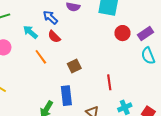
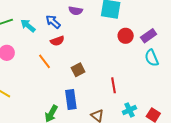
cyan arrow: (30, 32) -> (28, 26), moved
red semicircle: (54, 37) -> (57, 41), turned -64

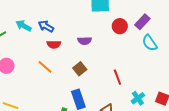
purple semicircle: (76, 11) -> (85, 41), moved
cyan arrow: (28, 26) -> (24, 26), moved
red semicircle: (57, 41) -> (54, 44), turned 32

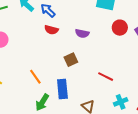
orange line: (45, 67) -> (35, 77), moved
red line: (117, 77) -> (106, 77), turned -56

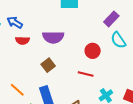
red circle: (120, 28) -> (93, 51), moved
purple semicircle: (82, 33) -> (53, 37), size x1.5

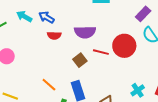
red circle: (93, 51) -> (124, 46), size x1.5
red line: (86, 74) -> (101, 52), moved

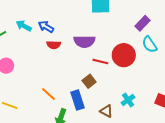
brown square: (80, 60) -> (89, 81), moved
cyan cross: (138, 90) -> (128, 100), moved

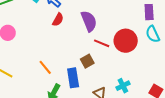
purple rectangle: (142, 23) -> (149, 12), turned -56
purple semicircle: (84, 41) -> (89, 21), turned -120
red semicircle: (54, 45) -> (58, 20), turned -72

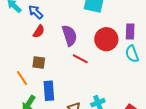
red circle: (126, 41) -> (106, 39), moved
brown square: (87, 61) -> (39, 63), moved, turned 32

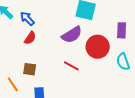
purple rectangle: (130, 32) -> (122, 30), moved
purple semicircle: (69, 36) -> (72, 35), moved, turned 75

